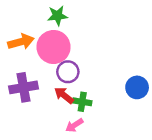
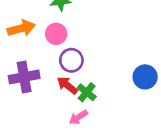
pink circle: (54, 47) -> (56, 34), size x0.6
green cross: (82, 102) -> (87, 92), turned 30

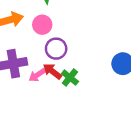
pink arrow: (78, 117) -> (37, 75), moved

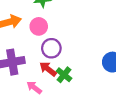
pink arrow: (37, 75) -> (34, 87), moved, turned 70

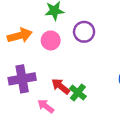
purple circle: (51, 48) -> (84, 32), moved

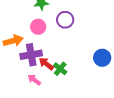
orange arrow: (20, 36) -> (13, 41), moved
purple cross: (22, 79) -> (31, 55), moved

